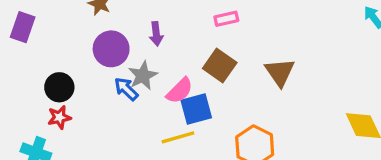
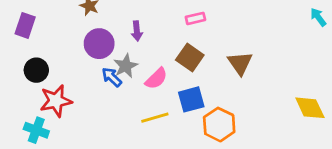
black circle: (59, 87) -> (36, 70), moved
blue square: (196, 109) -> (191, 99), moved
red star: (59, 117) -> (56, 101), size x1.6

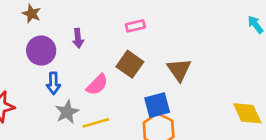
gray star: (126, 66) -> (67, 112), moved
blue arrow: (112, 77) -> (53, 83), turned -135
blue square: (191, 99) -> (157, 105), moved

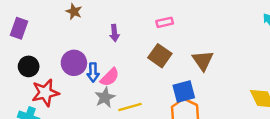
purple circle: (41, 51) -> (74, 63), moved
pink semicircle: (97, 85) -> (110, 77), moved

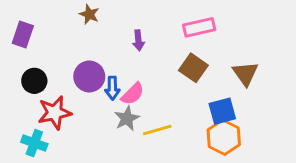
pink rectangle: (165, 22) -> (199, 27), size x1.5

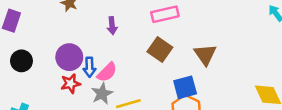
red star: (55, 113) -> (71, 84), moved, size x0.7

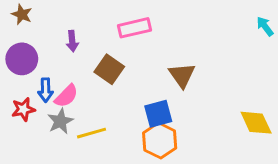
brown square: (160, 50) -> (109, 69), moved
purple circle: (69, 57) -> (22, 59), moved

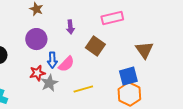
gray star: (60, 121) -> (49, 83), moved

